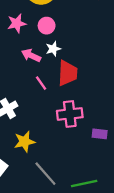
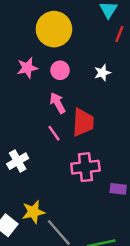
white star: (53, 49) -> (102, 73), moved
pink arrow: (31, 55) -> (58, 103), moved, turned 36
yellow star: (24, 142) -> (33, 212), moved

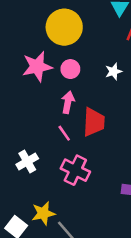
pink star: (27, 68) -> (37, 67), size x1.4
pink arrow: (58, 103) -> (68, 102), turned 40
pink cross: (85, 167) -> (75, 170), moved, turned 32

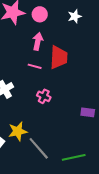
pink line: (64, 133) -> (35, 66), turned -40
pink cross: (75, 170) -> (44, 96), size x0.6

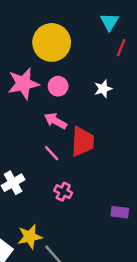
pink arrow: (38, 41) -> (55, 121), turned -72
pink line: (35, 66) -> (52, 153), turned 32

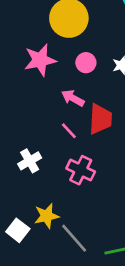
pink circle: (58, 86) -> (86, 63), moved
pink cross: (63, 192) -> (81, 170), size x1.5

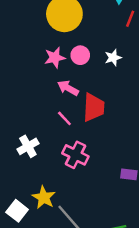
pink star: (40, 60) -> (55, 58), moved, size x0.7
yellow star: (47, 216) -> (44, 197), turned -30

